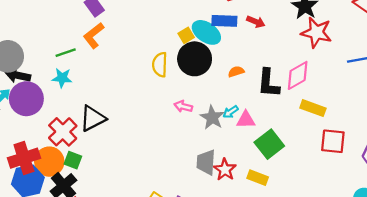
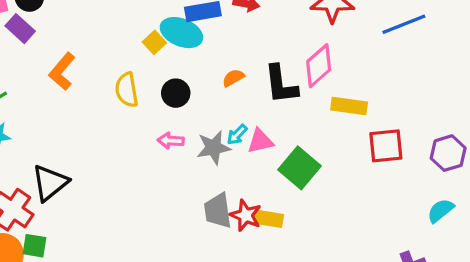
orange L-shape: (94, 35) -> (62, 71), moved
black circle: (195, 59) -> (176, 93), moved, size x0.6
gray star: (212, 117) -> (214, 148), turned -30
yellow rectangle: (258, 178) -> (269, 219), moved

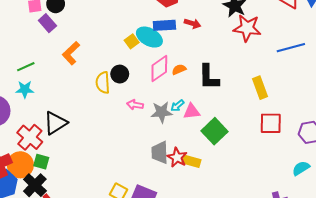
pink diamond: (319, 66) -> (159, 69), moved
yellow semicircle: (127, 90) -> (103, 83), moved
black circle: (176, 93) -> (120, 74), moved
yellow rectangle: (349, 106) -> (260, 88), moved, turned 55

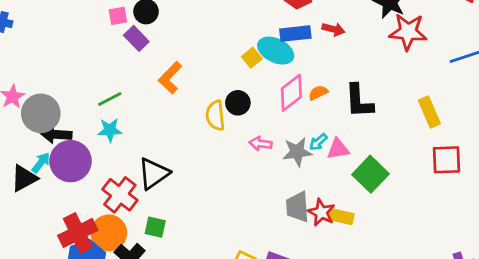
green square: (41, 162) -> (155, 227), moved

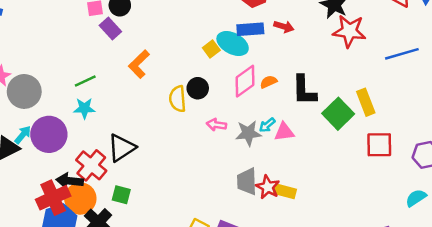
black arrow: (56, 134) -> (70, 181), moved
green square: (371, 174) -> (338, 114), moved

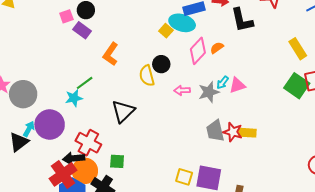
green line: (85, 81) -> (85, 83), moved
black L-shape: (304, 90) -> (242, 20), moved
green square: (338, 114) -> (297, 86), moved
black triangle: (122, 148) -> (123, 111), moved

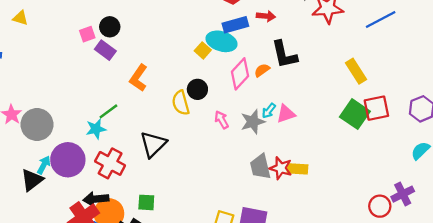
black L-shape: (242, 20) -> (284, 55), moved
pink arrow: (182, 90) -> (222, 120), turned 63
red cross: (88, 143) -> (110, 163), moved

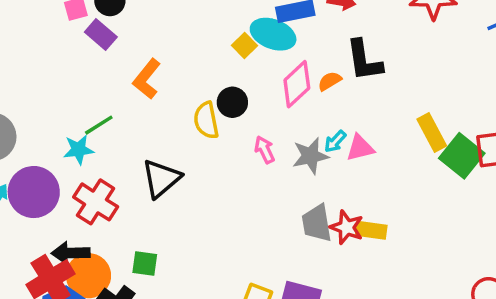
yellow rectangle: (356, 71) -> (432, 132), moved

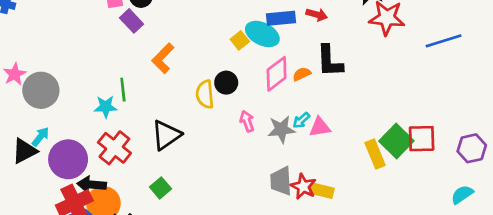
green line: (99, 125) -> (123, 90), turned -70
yellow rectangle: (432, 132) -> (375, 154), moved
purple circle: (34, 192) -> (68, 159), moved
green square: (145, 263) -> (160, 188), moved, turned 36

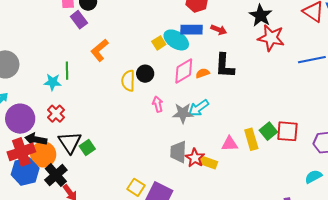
cyan arrow: (301, 120) -> (199, 108), size x1.5
pink triangle: (320, 127) -> (230, 144), moved
black triangle: (166, 135) -> (70, 142), moved, turned -35
green square: (396, 141) -> (268, 131), size x0.7
red cross: (114, 148) -> (56, 114), size x0.7

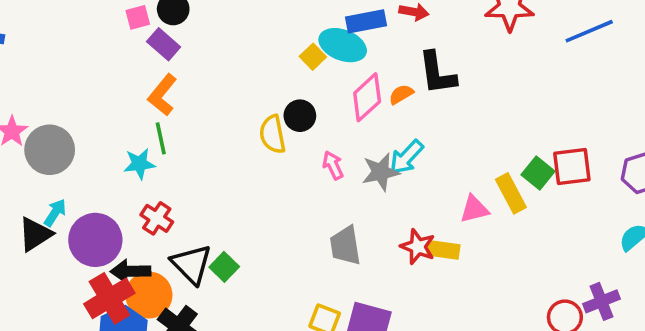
orange L-shape: (100, 50) -> (162, 95), moved
gray trapezoid: (178, 152) -> (345, 246), moved

